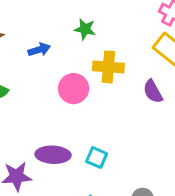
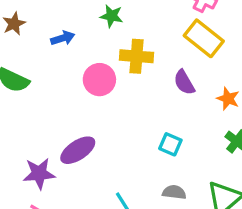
purple ellipse: (53, 155) -> (78, 150), turned -36
cyan square: (97, 158) -> (170, 144), moved

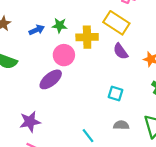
green star: (111, 16) -> (60, 25), moved
yellow rectangle: (204, 38) -> (116, 23), moved
purple ellipse: (78, 150) -> (51, 79), moved

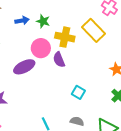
purple semicircle: (121, 51) -> (59, 60), moved

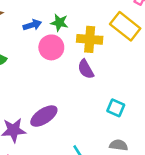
pink circle: (41, 48) -> (51, 47), moved
purple ellipse: (24, 67) -> (44, 116), moved

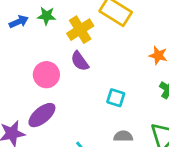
yellow cross: (90, 39) -> (80, 30), turned -30
pink circle: (51, 47) -> (46, 75), moved

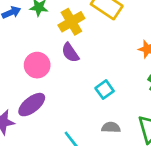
cyan square: (116, 98) -> (105, 90), turned 36

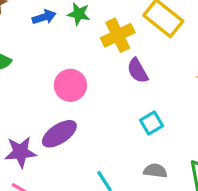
purple semicircle: (70, 53) -> (138, 71), moved

